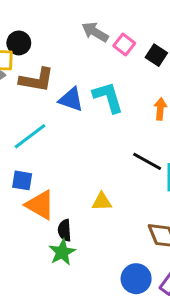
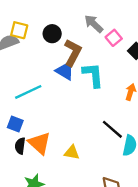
black circle: (19, 43) -> (52, 34), moved
brown L-shape: (37, 80) -> (73, 53), moved, turned -84
orange triangle: (40, 205) -> (39, 143), moved
black semicircle: (64, 230) -> (20, 146), moved

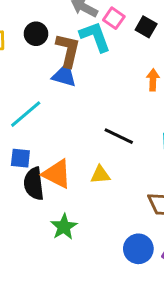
cyan L-shape: (93, 75) -> (95, 37), moved
black line: (112, 129) -> (119, 136), moved
black semicircle: (20, 146) -> (34, 184), size x1.5

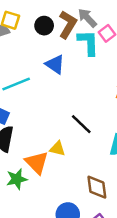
brown L-shape: (68, 50) -> (68, 24), moved
orange triangle: (57, 174) -> (37, 163), moved

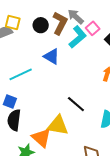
cyan L-shape: (88, 43) -> (78, 37), turned 55
yellow triangle: (57, 149) -> (58, 125), size x1.6

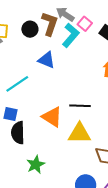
black line: (76, 104) -> (80, 106), turned -30
yellow triangle: (58, 125) -> (79, 133), moved
orange triangle: (41, 138) -> (52, 117), moved

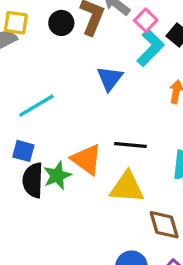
cyan L-shape: (71, 35) -> (150, 48), moved
blue triangle: (47, 60) -> (110, 78), moved, turned 42
green star: (36, 165) -> (57, 175), moved

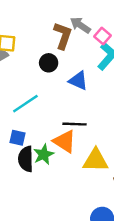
black circle: (61, 23) -> (49, 63), moved
blue triangle: (110, 78) -> (78, 81), turned -40
black line: (130, 145) -> (75, 124), moved

